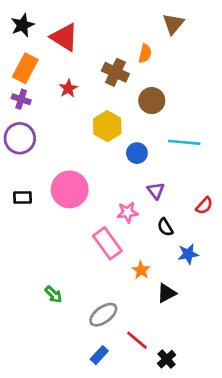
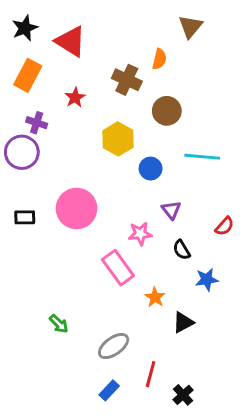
purple cross: (21, 99) -> (37, 123), moved
red line: (137, 340) -> (151, 374), turned 65

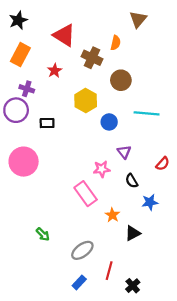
red triangle: (71, 41) -> (64, 35), moved
pink circle: (77, 208) -> (24, 162), moved
black rectangle: (25, 217) -> (47, 123), moved

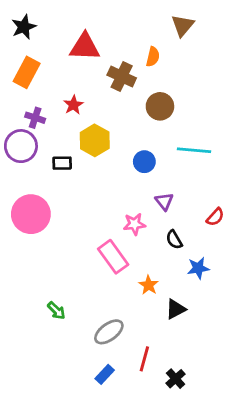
red triangle: (64, 35) -> (85, 47), turned -30
red star: (55, 71) -> (73, 105), moved
yellow hexagon: (86, 101) -> (95, 140), moved

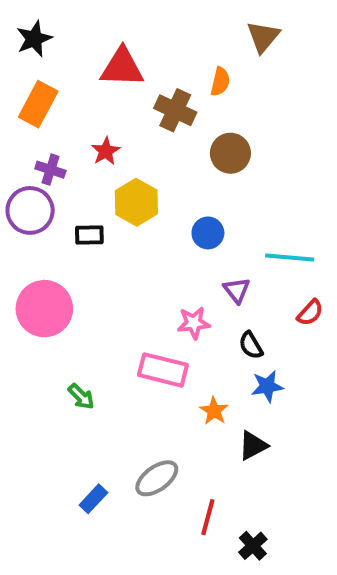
cyan line: (194, 150) -> (290, 257), moved
pink rectangle: (113, 257) -> (163, 370), turned -40
blue star: (198, 268) -> (267, 386), moved
green arrow: (56, 311) -> (81, 397), moved
blue rectangle: (105, 374) -> (93, 499), moved

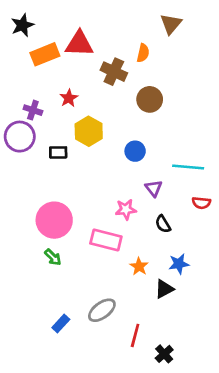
orange rectangle: (38, 104) -> (45, 54), moved, turned 40
pink circle: (44, 309) -> (54, 220), moved
red semicircle: (310, 313) -> (201, 203), turned 54
blue star: (267, 386) -> (179, 264), moved

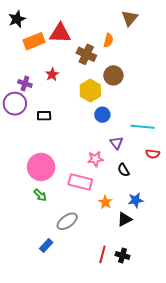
yellow hexagon: (89, 131) -> (90, 91), moved
gray ellipse: (102, 310) -> (67, 221), moved
black cross: (164, 354) -> (123, 255), moved, turned -32

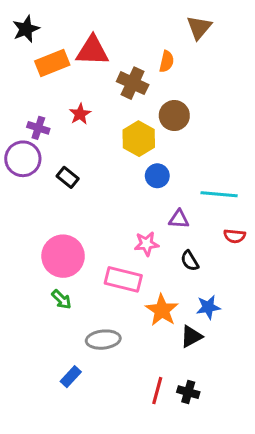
black rectangle: (44, 116) -> (68, 177), turned 40
purple triangle: (116, 143) -> (179, 219), turned -48
orange star: (105, 202) -> (162, 310), size x1.5
gray ellipse: (67, 221) -> (103, 340), turned 30

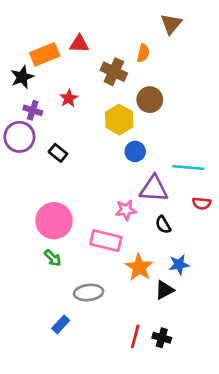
black star: (26, 29) -> (22, 77), moved
red triangle: (92, 51) -> (79, 44), size x0.7
purple triangle: (179, 219) -> (154, 189), size x1.6

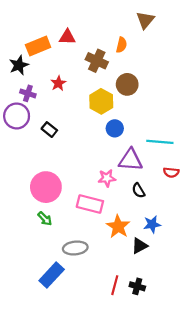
blue rectangle: (61, 324) -> (52, 275), size x1.6

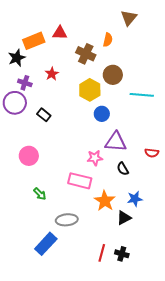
cyan line: (160, 142) -> (142, 95), moved
pink circle: (46, 187) -> (29, 156), moved, size x0.7

